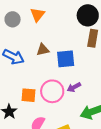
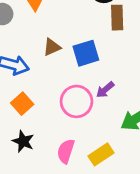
orange square: (29, 95) -> (22, 104), moved, turned -35

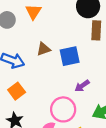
pink circle: (76, 101) -> (63, 109), moved

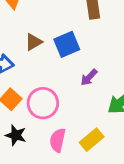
pink circle: (63, 109) -> (43, 103), moved

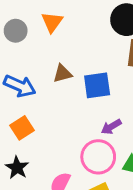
pink circle: (43, 103) -> (98, 157), moved

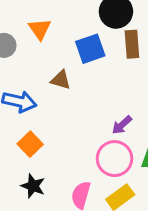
brown triangle: (62, 73) -> (61, 80), turned 42
blue square: (97, 85) -> (90, 49), moved

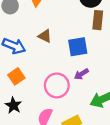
blue square: (90, 49) -> (78, 47), moved
pink circle: (114, 159) -> (57, 85), moved

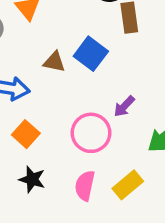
blue square: (78, 47) -> (91, 54), moved, turned -30

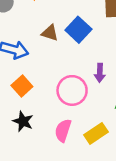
purple arrow: (124, 106) -> (100, 73), turned -48

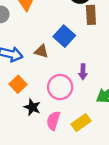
brown triangle: (50, 33) -> (41, 51), moved
black star: (23, 121) -> (32, 107), moved

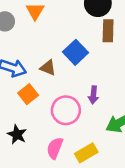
orange square: (18, 84) -> (28, 94), moved
black star: (32, 107) -> (17, 135), moved

